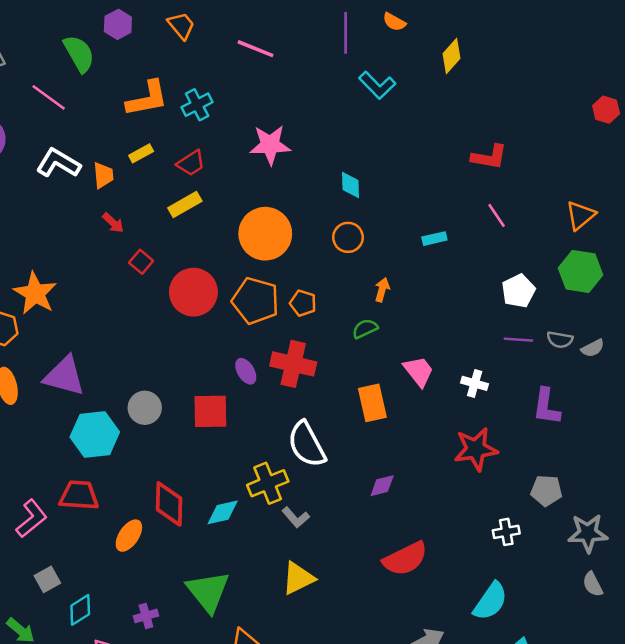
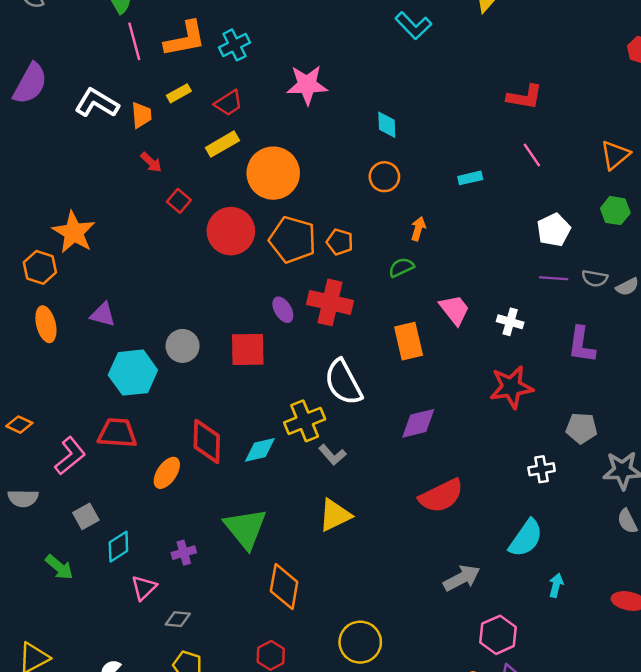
pink line: (49, 97) -> (134, 41), moved, turned 39
orange circle: (265, 234) -> (273, 173), moved
green hexagon: (580, 271) -> (615, 211), size x0.7
purple triangle: (64, 376) -> (103, 315), size x0.6
purple diamond: (382, 486) -> (418, 423), size x1.4

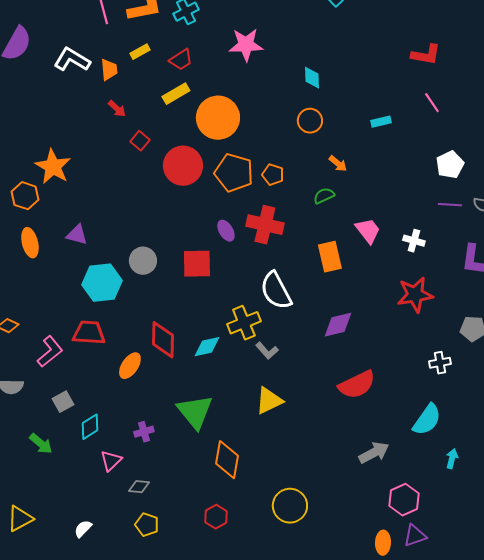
orange arrow: (418, 229) -> (338, 164), turned 114

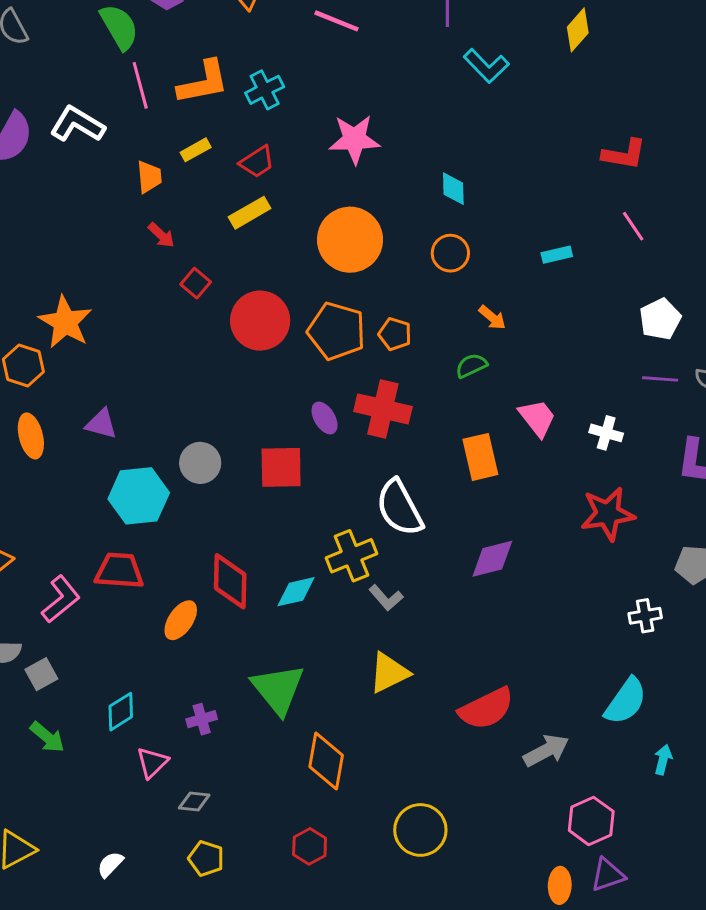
white L-shape: (72, 60) -> (77, 124), moved
orange circle: (218, 118) -> (350, 240), moved
red semicircle: (357, 385) -> (486, 709), moved
gray square: (63, 402) -> (41, 674), moved

